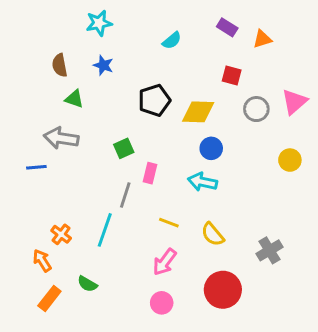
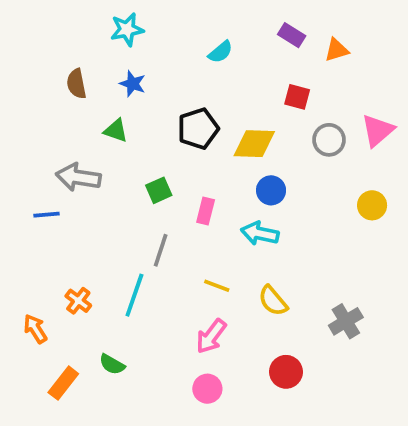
green triangle: (74, 99) -> (116, 130), moved
pink rectangle: (150, 173) -> (206, 211), moved
orange arrow: (42, 261) -> (35, 329), moved
red circle: (223, 290) -> (286, 372), size x0.7

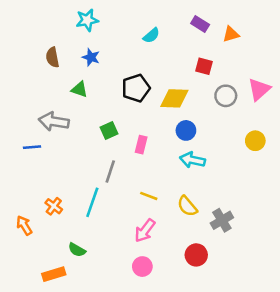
cyan arrow: (260, 233) -> (192, 160), moved
gray cross: (346, 321) -> (222, 220), moved
orange rectangle: (63, 383) -> (54, 274), moved, turned 35

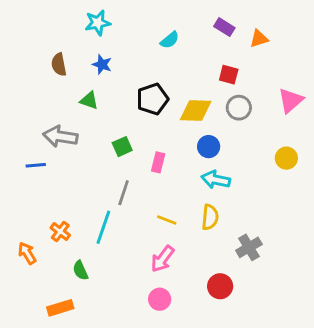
gray circle: (226, 96) -> (239, 108), moved
yellow semicircle: (187, 206) -> (210, 217), moved, turned -135
green semicircle: (77, 250) -> (80, 270), moved, turned 36

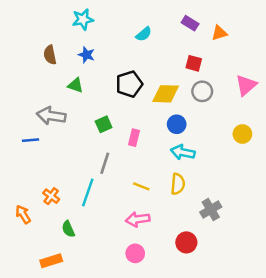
pink arrow: (163, 259) -> (138, 219), turned 45

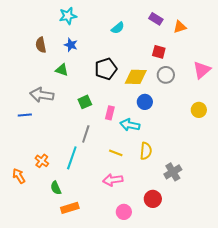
cyan arrow: (183, 152) -> (130, 125), moved
pink circle: (135, 253) -> (124, 212), moved
orange rectangle: (51, 261) -> (70, 208), moved

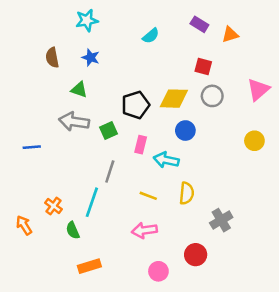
black pentagon: (106, 69) -> (135, 105), moved
gray arrow: (42, 95) -> (74, 122), moved
green semicircle: (56, 188) -> (73, 230), moved

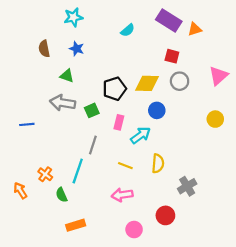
purple rectangle: (199, 24) -> (169, 21), size x1.6
cyan arrow: (166, 160) -> (141, 135), turned 132

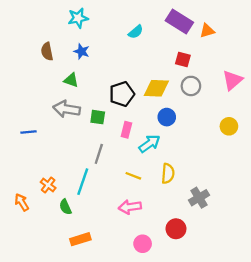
green square: (92, 110) -> (98, 117), turned 32

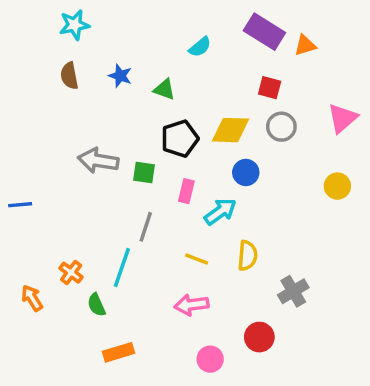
cyan star: (78, 18) -> (74, 25), moved
green triangle: (71, 80) -> (164, 89), moved
blue line: (29, 132) -> (20, 205), moved

